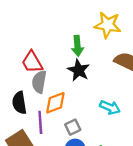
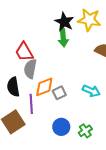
black star: (79, 70) -> (64, 22), moved
gray square: (73, 127) -> (59, 93), moved

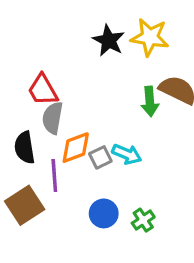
green arrow: (63, 38) -> (150, 101), moved
cyan arrow: (91, 91) -> (127, 154), moved

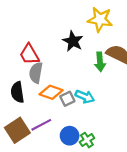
black star: (109, 40) -> (73, 41), moved
orange diamond: (76, 148) -> (51, 92), turned 40
purple line: (54, 176) -> (41, 125), moved, turned 66
green cross: (143, 220) -> (87, 140), moved

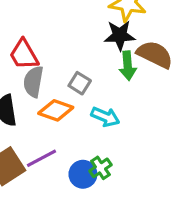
black star: (73, 41) -> (120, 35), moved, turned -30
gray square: (67, 99) -> (80, 83), moved, turned -32
green cross: (87, 140) -> (100, 168), moved

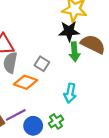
cyan arrow: (105, 117) -> (70, 93), moved, turned 78
blue circle: (83, 174) -> (33, 126), moved

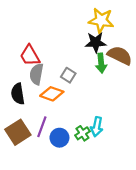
cyan arrow: (70, 93) -> (97, 127), moved
purple line: (16, 115) -> (42, 127), turned -42

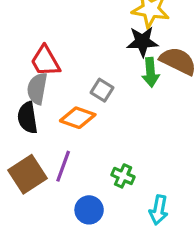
gray semicircle: (36, 74) -> (37, 89), moved
cyan arrow: (97, 127) -> (159, 210), moved
green cross: (82, 133) -> (123, 176), turned -32
blue circle: (59, 138) -> (89, 210), moved

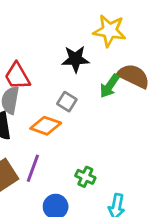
black star: (142, 42) -> (75, 59), moved
green arrow: (151, 72) -> (109, 86), turned 40

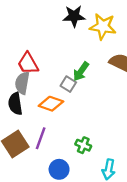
black star: (75, 59) -> (74, 16), moved
green arrow: (109, 86) -> (81, 71), moved

